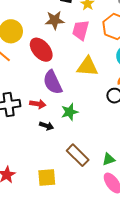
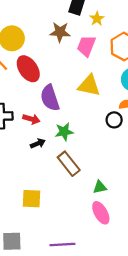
red ellipse: (41, 50) -> (28, 69), moved
black arrow: (46, 126) -> (38, 144), turned -48
brown rectangle: (78, 155) -> (69, 164), moved

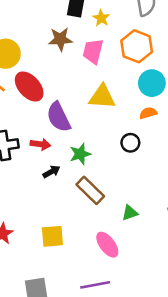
black circle: (114, 120) -> (130, 143), moved
pink ellipse: (101, 213) -> (107, 245), moved

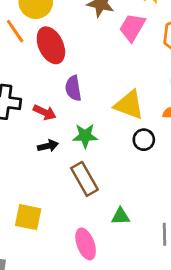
yellow triangle: (102, 97) -> (129, 105), moved
purple semicircle: (59, 117) -> (73, 88), size x0.7

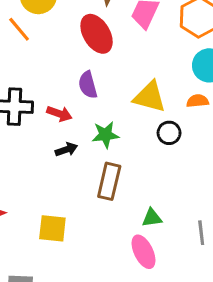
red ellipse: (51, 45) -> (97, 34), moved
brown rectangle: (84, 179) -> (109, 181), turned 48
pink ellipse: (86, 244) -> (143, 252), moved

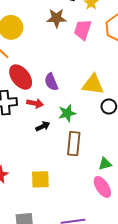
red ellipse: (97, 34) -> (21, 77), moved

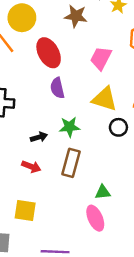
pink trapezoid: (83, 30) -> (101, 58), moved
red ellipse: (21, 77) -> (49, 53), moved
red arrow: (35, 103) -> (31, 167), moved
yellow square: (40, 179) -> (25, 210), moved

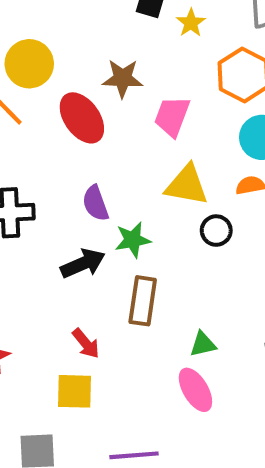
brown star: (76, 16) -> (123, 78), moved
purple semicircle: (57, 88) -> (95, 203), moved
black arrow: (39, 137) -> (83, 264), size x1.5
red arrow: (31, 167) -> (86, 343), moved, turned 36

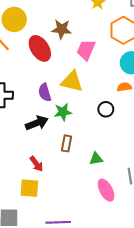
yellow triangle: (187, 185) -> (72, 82), moved
brown rectangle: (143, 301) -> (66, 143), size x0.7
green triangle: (203, 344) -> (96, 159), moved
pink ellipse: (195, 390) -> (106, 190), moved

